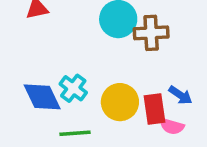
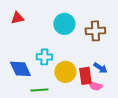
brown cross: (151, 33) -> (95, 31), moved
cyan cross: (73, 88) -> (44, 57), moved, turned -35

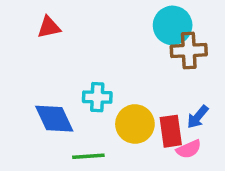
cyan circle: (64, 24) -> (173, 25), moved
blue arrow: (100, 68) -> (198, 117), turned 96
pink semicircle: (95, 86) -> (189, 149), turned -40

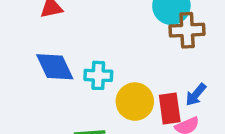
blue diamond: (54, 119) -> (55, 67), moved

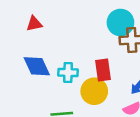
red rectangle: (170, 109) -> (103, 70), moved

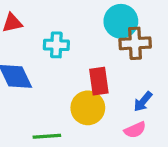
cyan cross: (68, 72) -> (56, 45), moved

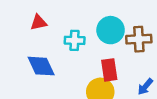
cyan circle: (121, 21) -> (111, 30), moved

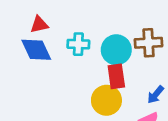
cyan circle: (111, 30) -> (116, 50), moved
blue diamond: (41, 66) -> (36, 50), moved

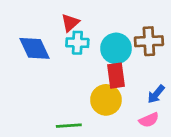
red triangle: (39, 25) -> (70, 23), moved, turned -30

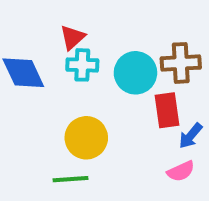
red rectangle: (116, 76) -> (167, 110), moved
yellow circle: (106, 100) -> (86, 138), moved

